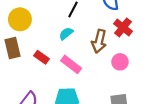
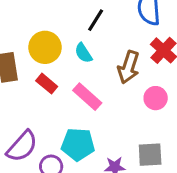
yellow circle: (20, 19) -> (45, 47), moved
cyan semicircle: (66, 34) -> (83, 53), turned -88

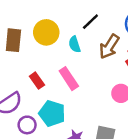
brown arrow: (129, 67) -> (109, 47), moved
red rectangle: (47, 84) -> (37, 81), moved

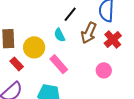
yellow circle: (46, 32) -> (34, 47), moved
red rectangle: (37, 81) -> (17, 64), moved

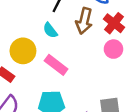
pink circle: (104, 70) -> (113, 49), moved

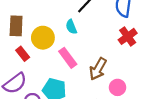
brown arrow: (84, 21) -> (98, 69), moved
pink circle: (113, 49) -> (118, 87), moved

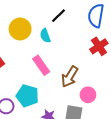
yellow circle: (43, 38) -> (20, 29), moved

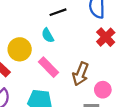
black line: (58, 16) -> (58, 12), turned 35
yellow circle: (20, 29) -> (20, 49), moved

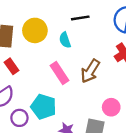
yellow circle: (20, 49) -> (35, 30), moved
brown arrow: (80, 74) -> (90, 71), moved

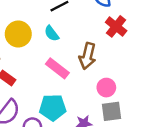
pink circle: (111, 107) -> (106, 88), moved

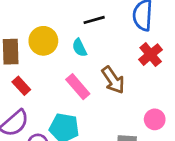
brown arrow: (87, 56) -> (113, 80), turned -60
pink circle: (106, 88) -> (155, 119), moved

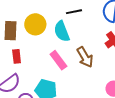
cyan semicircle: (79, 48) -> (62, 31), size x1.5
red rectangle: (21, 86) -> (17, 56), turned 32

